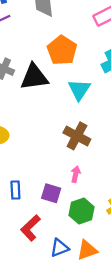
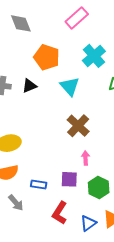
black triangle: (34, 77) -> (29, 86), size x0.6
brown cross: (77, 136) -> (78, 126), turned 30
blue rectangle: (15, 190) -> (39, 184), turned -63

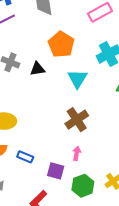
blue rectangle: (39, 184) -> (25, 157), moved

